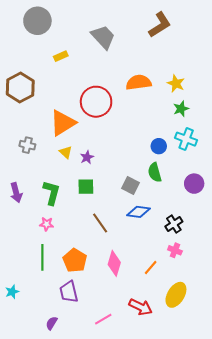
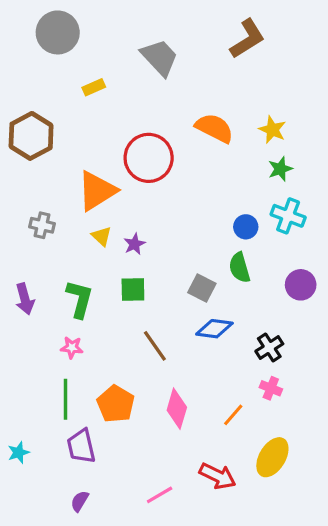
orange semicircle: (139, 82) -> (214, 128), turned 35
purple trapezoid: (69, 292) -> (81, 446), moved

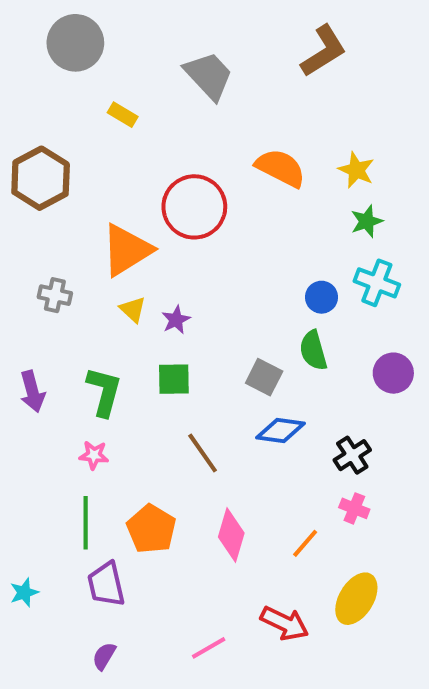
yellow rectangle: (94, 87) -> (123, 115), turned 55

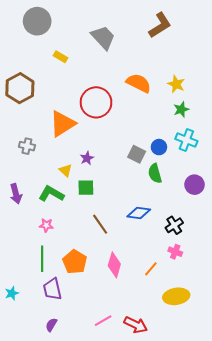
yellow triangle: (133, 309) -> (66, 170), moved
gray square: (264, 377) -> (137, 154), moved
green L-shape: (104, 392) -> (51, 194), turned -75
yellow ellipse: (356, 599) -> (176, 296), turned 50
red arrow: (285, 623) -> (136, 325), moved

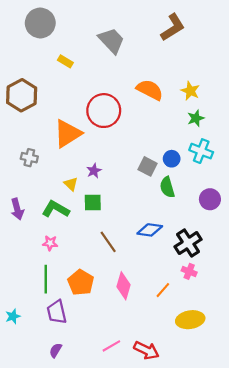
black cross: (174, 225) -> (188, 243), size x1.4

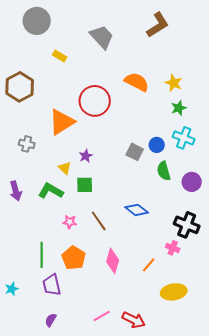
green semicircle: (167, 187) -> (164, 171), moved
blue diamond: (150, 230) -> (137, 210), turned 30
pink star: (50, 243) -> (70, 222), moved
black cross: (188, 243) -> (187, 225), moved, turned -35

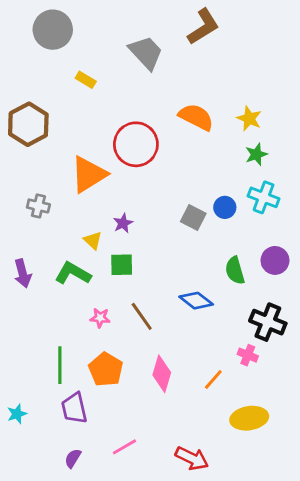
brown L-shape: (158, 25) -> (203, 27), moved
green semicircle: (164, 171) -> (235, 270), moved
pink line: (102, 316) -> (124, 447), moved

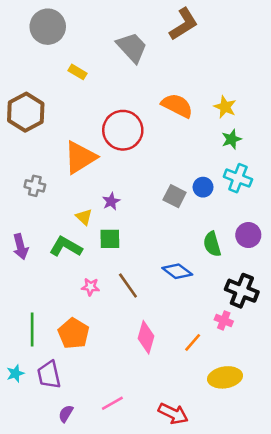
green line: (60, 365) -> (32, 329), moved
orange pentagon: (106, 369) -> (74, 333), moved
purple trapezoid: (74, 408) -> (49, 375), moved

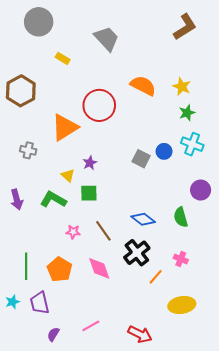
brown L-shape: (184, 24) -> (185, 27), moved
green semicircle: (212, 244) -> (181, 217), moved
black cross: (242, 291) -> (137, 253), moved, turned 30
pink diamond: (146, 337) -> (99, 268), moved, turned -35

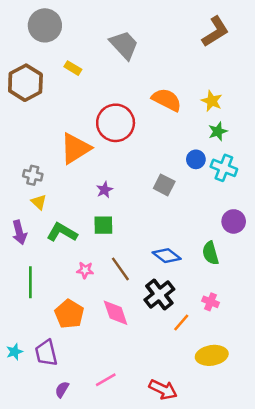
brown hexagon: (21, 91) -> (25, 83), moved
blue circle: (164, 151) -> (196, 159), moved
yellow triangle: (68, 175) -> (39, 202), moved
green line: (26, 266) -> (30, 282), moved

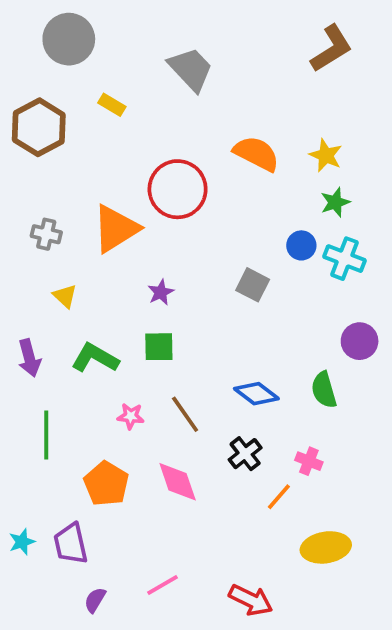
gray cross: (33, 175) -> (46, 234), moved
yellow triangle: (39, 202) -> (65, 296), moved
black cross: (159, 294) -> (245, 454), size x0.7
pink cross: (210, 302) -> (309, 461), moved

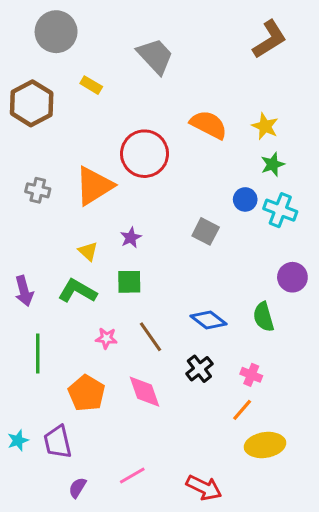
yellow triangle: (65, 296) -> (88, 251), moved
orange line: (279, 497) -> (242, 410), moved

